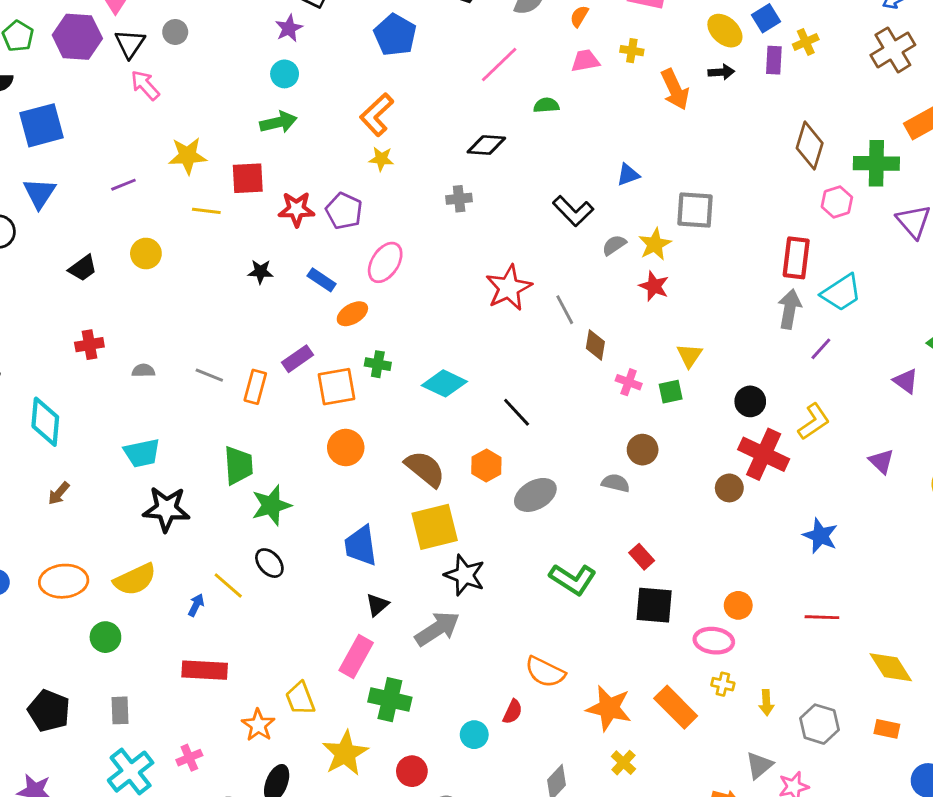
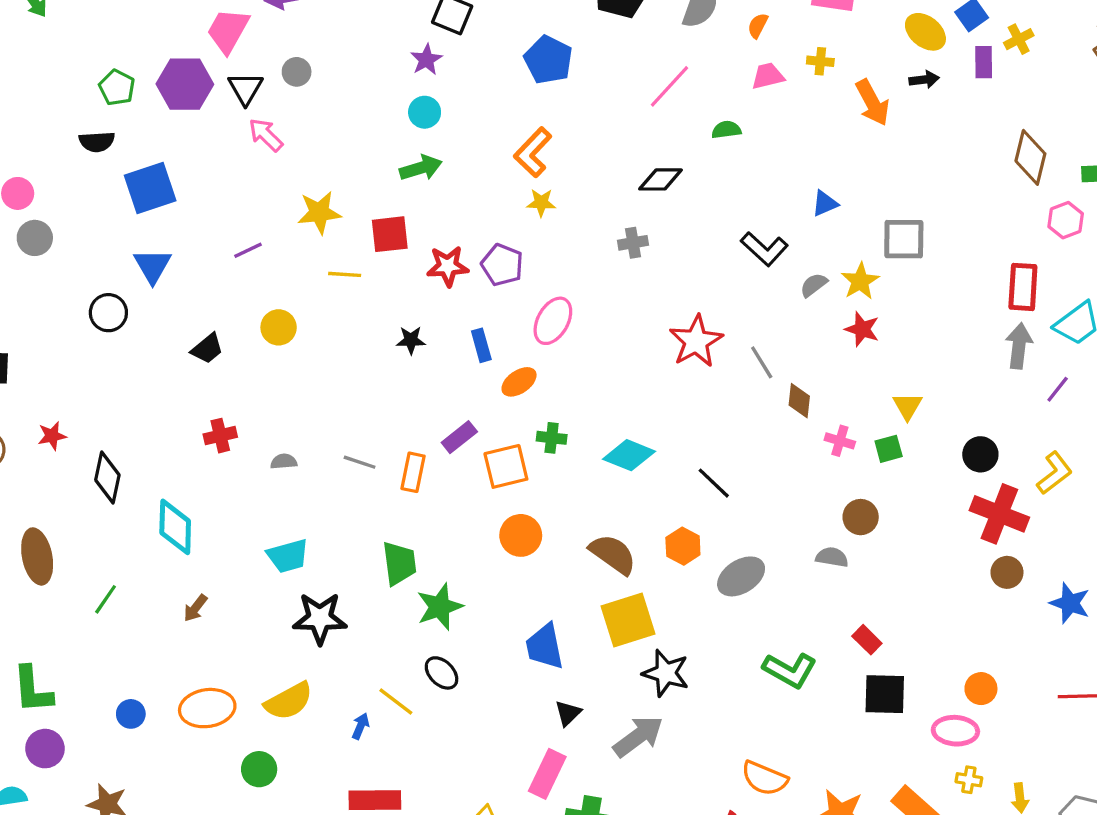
blue rectangle: (322, 280) -> (481, 345), turned 44
brown circle: (729, 488) -> (1007, 572), moved

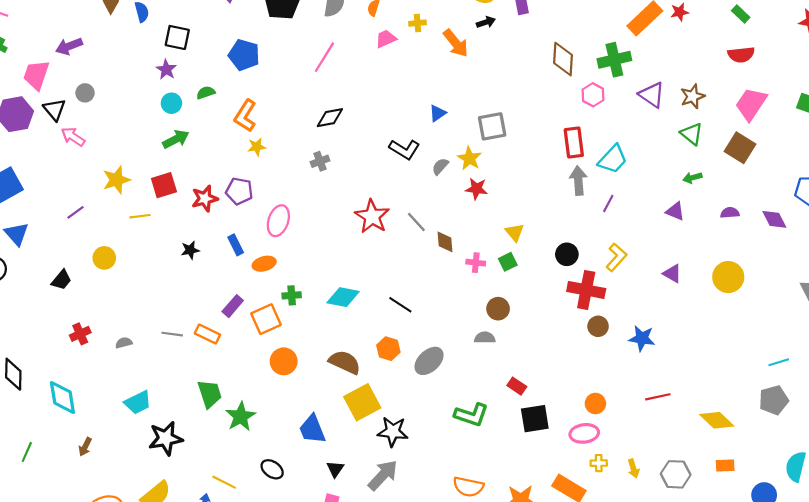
green semicircle: (726, 130) -> (206, 93), moved
orange ellipse: (519, 382) -> (264, 264), turned 30
orange rectangle: (413, 472) -> (207, 334), turned -65
black ellipse: (442, 673) -> (272, 469), moved

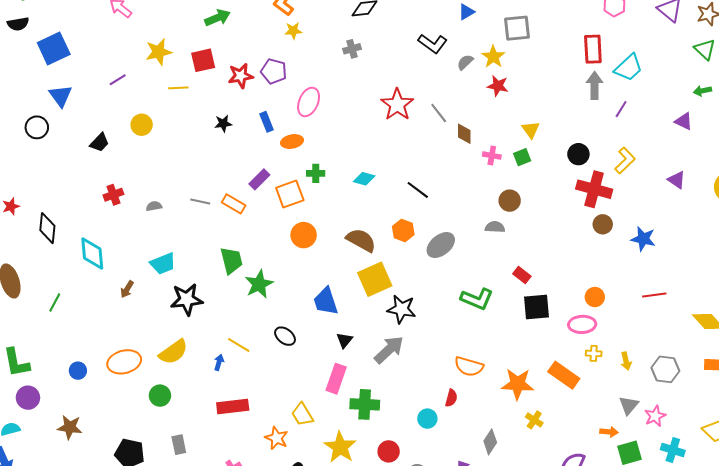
cyan diamond: (343, 297) -> (364, 179), size x0.7
brown arrow: (85, 447) -> (127, 289), moved

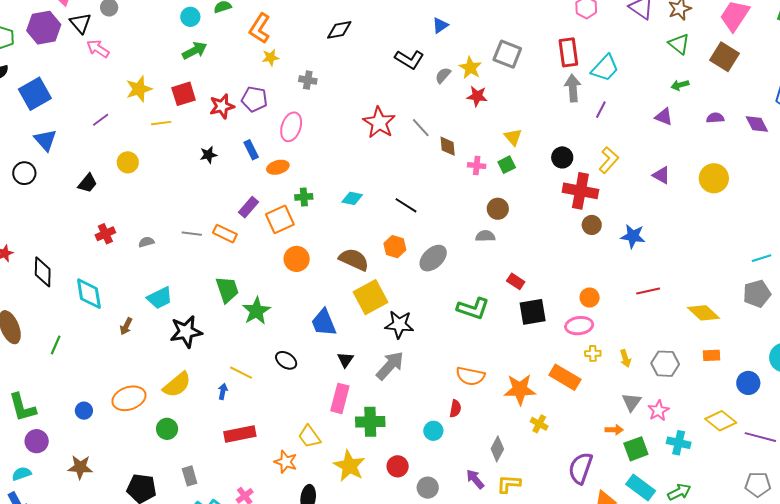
gray square: (517, 28) -> (507, 54), moved, turned 32
gray cross: (352, 49) -> (308, 80), moved, turned 30

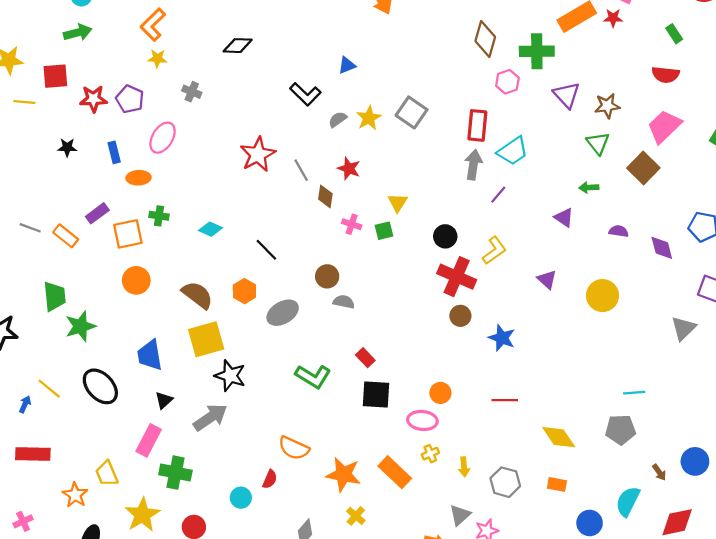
red star: (477, 96) -> (349, 169), moved
brown circle: (498, 209) -> (327, 276), moved
yellow cross: (593, 353) -> (430, 454), turned -35
black ellipse: (286, 360) -> (100, 386), size x1.6

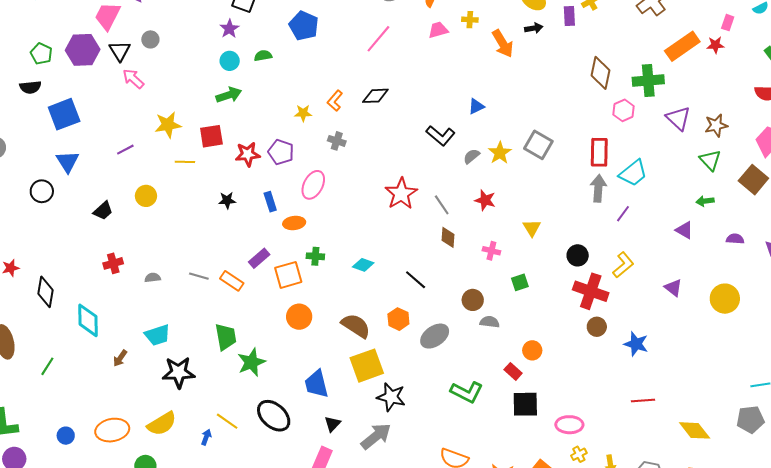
orange L-shape: (153, 25) -> (335, 101), moved, size x0.7
brown diamond: (325, 196) -> (448, 237), moved
green square: (384, 231) -> (520, 282), moved
orange circle: (440, 393) -> (532, 350), moved

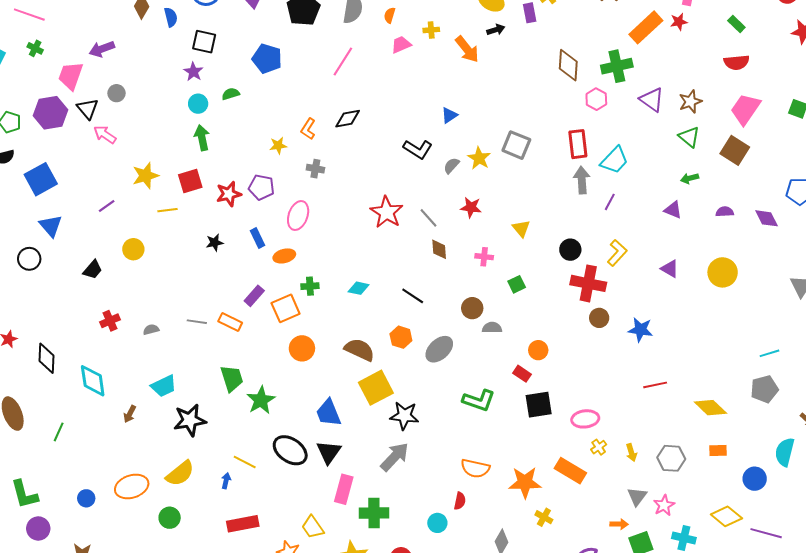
green arrow: (229, 95) -> (202, 138), turned -75
black triangle: (332, 424) -> (329, 452), moved, size x1.5

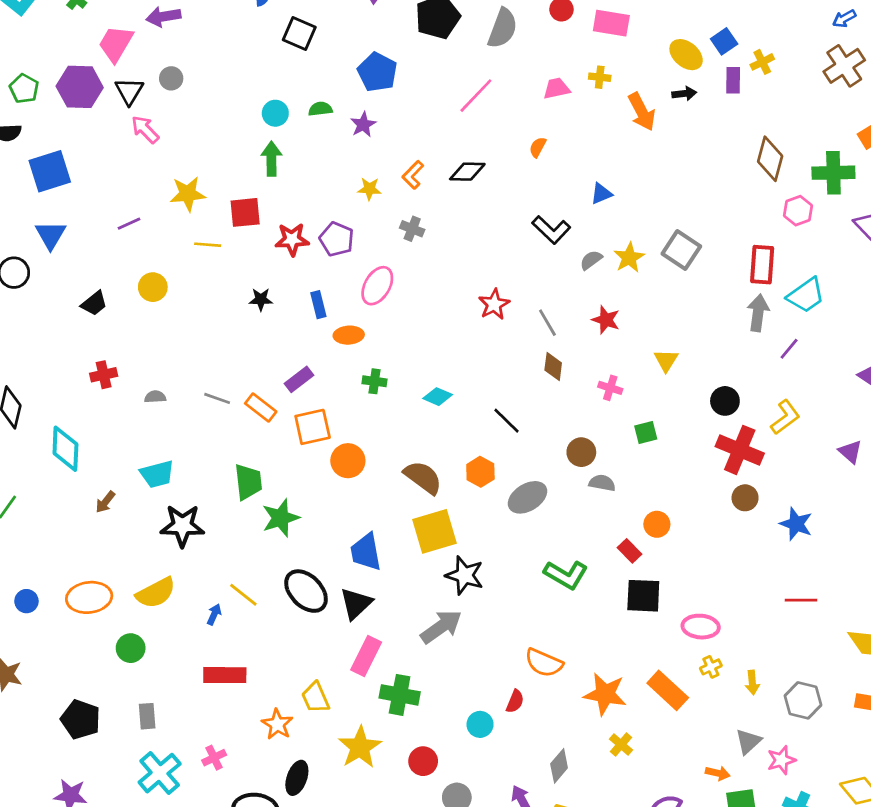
orange semicircle: (390, 15) -> (538, 147), moved
purple star: (193, 72) -> (363, 125), moved
red star: (387, 212) -> (494, 304), size x0.7
orange square: (286, 308) -> (313, 427), moved

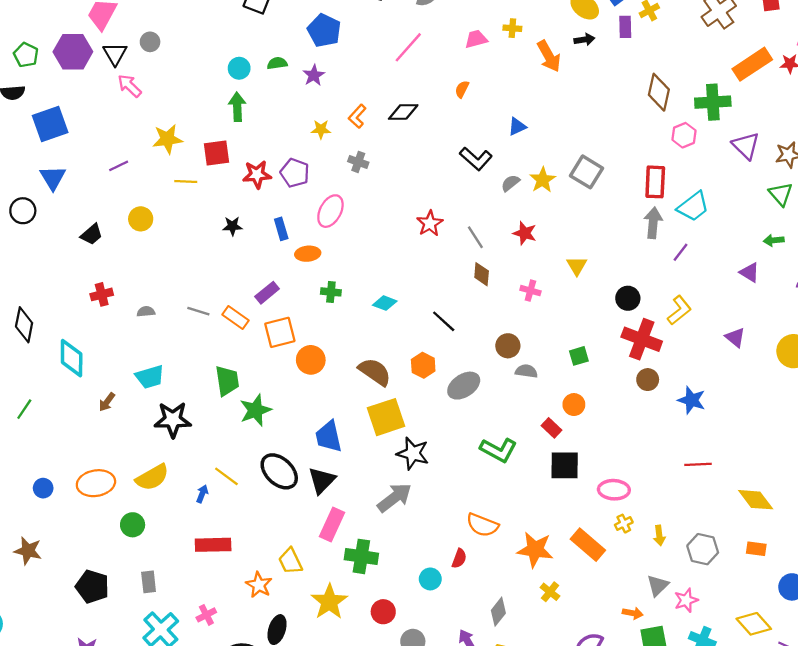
green square: (646, 432) -> (579, 356), moved

